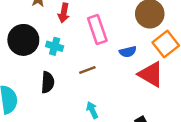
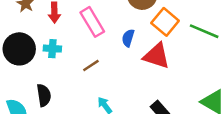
blue semicircle: (128, 52) -> (128, 38), turned 133
black semicircle: (48, 82) -> (44, 95), moved

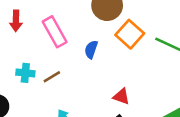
cyan cross: (52, 49) -> (25, 73), moved
red triangle: (157, 56) -> (121, 96), moved, size x0.6

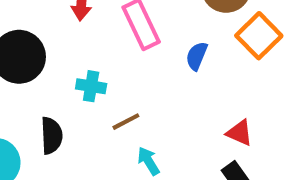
brown line: (52, 77) -> (126, 122), moved

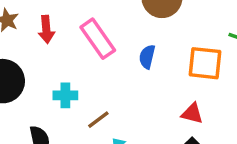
orange square: (259, 36) -> (205, 63), moved, turned -30

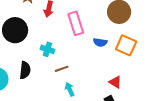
blue semicircle: (147, 57) -> (100, 42), turned -112
orange square: (205, 63) -> (126, 45), moved

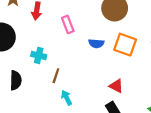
pink rectangle: (76, 23) -> (68, 24), size x0.7
brown line: (62, 69) -> (56, 76), turned -48

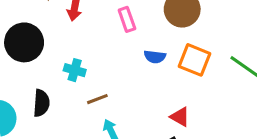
pink rectangle: (68, 24) -> (127, 19), moved
brown line: (56, 76) -> (97, 99), turned 48

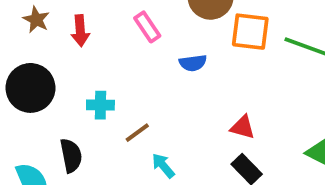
orange square: (195, 60) -> (250, 32), moved

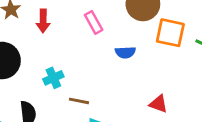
cyan cross: (100, 105) -> (53, 78), turned -30
brown line: (137, 133) -> (79, 101), turned 42

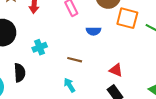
brown line: (79, 101) -> (75, 60), moved

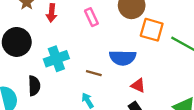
blue semicircle: (94, 31) -> (123, 58), moved, size x1.6
cyan cross: (40, 47) -> (56, 59), size x1.5

